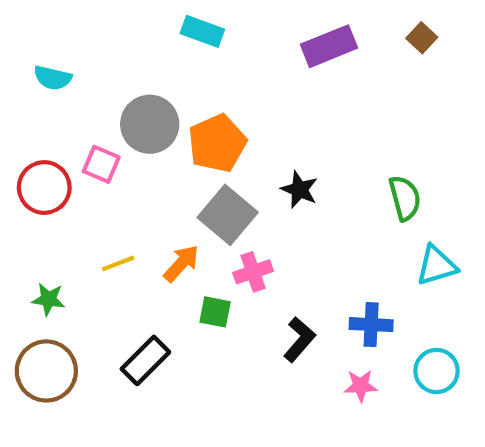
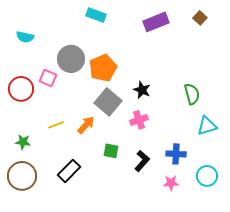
pink cross: (253, 272) -> (139, 120), moved
green square: (215, 312) -> (111, 151), moved

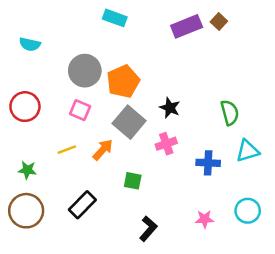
brown square: (200, 18) -> (219, 22), moved
pink square: (48, 78) -> (80, 110), moved
blue cross: (176, 154) -> (208, 163), moved
black L-shape: (142, 161) -> (148, 229), moved

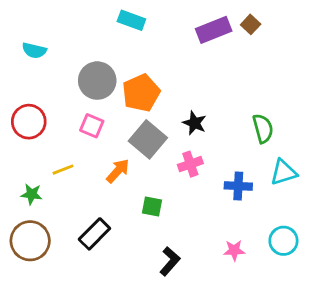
yellow line: (67, 150) -> (63, 170), moved

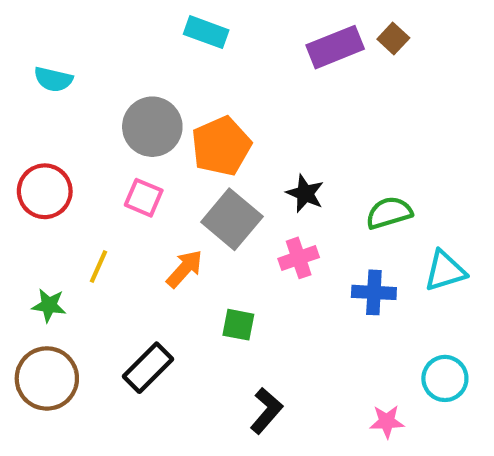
green semicircle: (263, 128) -> (389, 213), moved, turned -92
yellow line: (63, 170) -> (98, 267), turned -45
pink star: (234, 250) -> (387, 422), moved

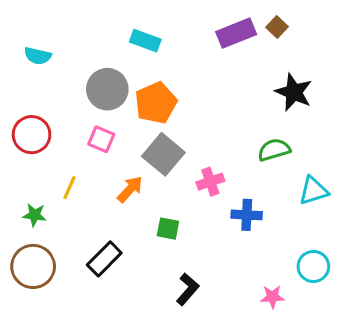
cyan rectangle: (206, 32) -> (145, 41), moved
black star: (305, 193) -> (294, 92), moved, size x1.4
blue cross: (374, 292) -> (247, 215), moved

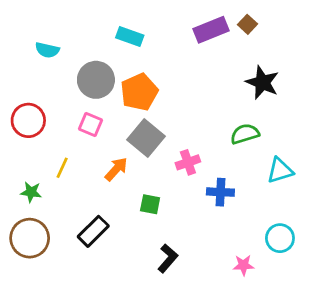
cyan semicircle: (38, 56) -> (47, 50), moved

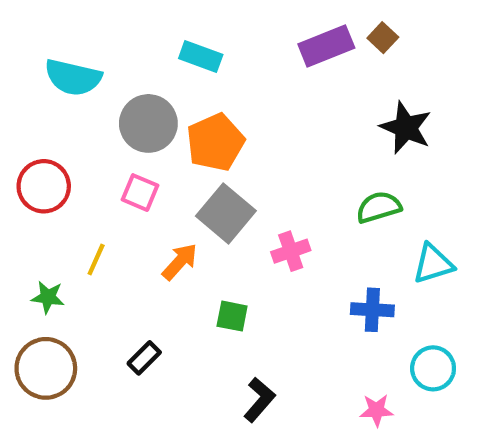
cyan semicircle: (47, 50) -> (73, 77), size x1.5
blue cross: (220, 192) -> (372, 310), moved
black rectangle: (93, 231) -> (144, 358), size x0.7

